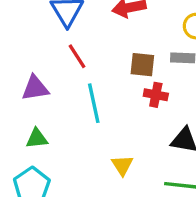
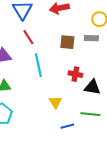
red cross: (156, 95) -> (75, 74), moved

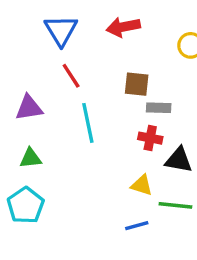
gray rectangle: (91, 38) -> (159, 108), moved
yellow triangle: (55, 102) -> (142, 185), moved, turned -40

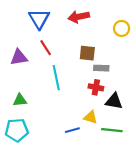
purple triangle: (29, 108) -> (19, 57), moved
cyan pentagon: (26, 205) -> (17, 130), turned 30
blue line: (137, 226) -> (72, 130), moved

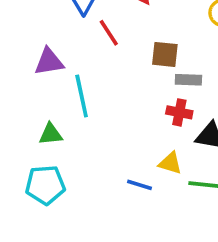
red line: (46, 48) -> (109, 33), moved
cyan line: (56, 78) -> (82, 96), moved
blue line: (72, 130) -> (139, 185), turned 32

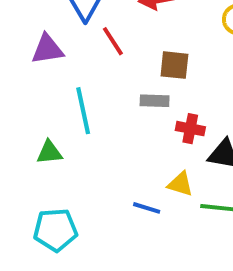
purple triangle: (49, 62) -> (47, 49), moved
gray rectangle: (188, 80) -> (155, 101), moved
cyan pentagon: (45, 185) -> (55, 230), moved

